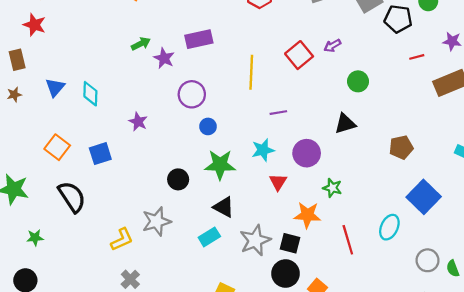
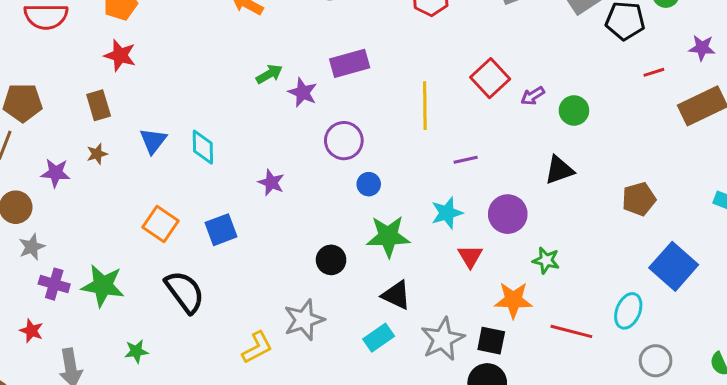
purple arrow: (332, 46) -> (533, 96), moved
red line: (348, 240) -> (571, 331), turned -56
gray circle: (427, 260) -> (656, 361), moved

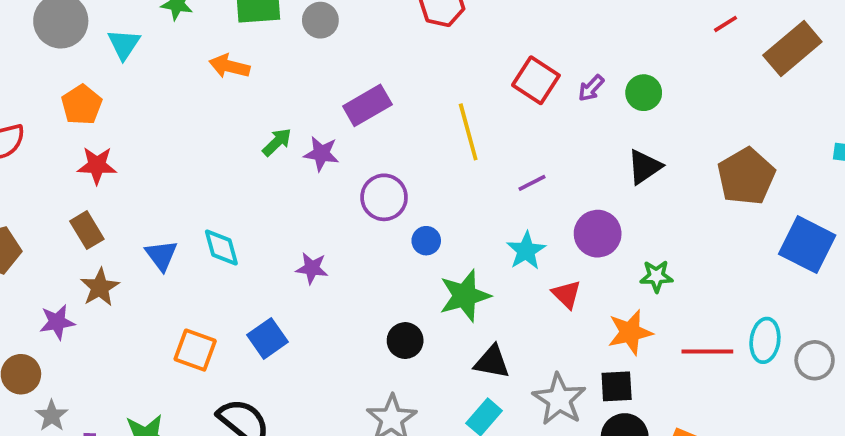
brown star: (97, 154) -> (100, 287), size x1.5
brown pentagon: (639, 199) -> (746, 176), size x1.4
cyan ellipse: (628, 311) -> (765, 340), moved

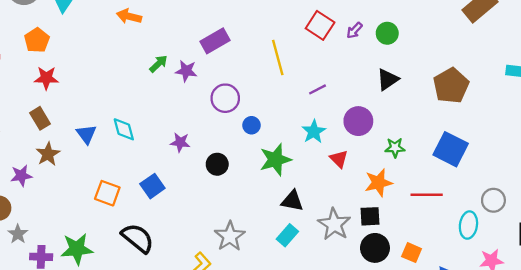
blue square: (807, 245) -> (451, 149), moved
cyan ellipse: (765, 340) -> (468, 225), moved
black circle: (405, 341) -> (217, 164), moved

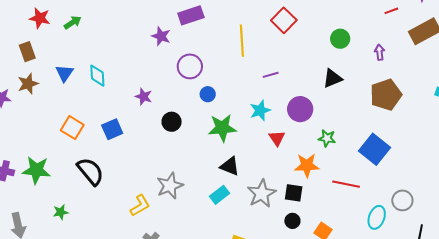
purple arrow: (354, 30) -> (380, 52), moved, turned 119
green arrow: (158, 64) -> (73, 23), moved
black circle: (375, 248) -> (292, 221), size x0.6

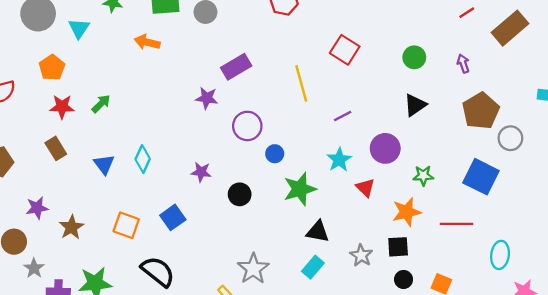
cyan diamond: (97, 76) -> (143, 159), turned 40
brown star: (28, 84) -> (71, 227), moved
gray star: (262, 194) -> (361, 255), size x0.7
gray circle: (402, 200) -> (510, 138), moved

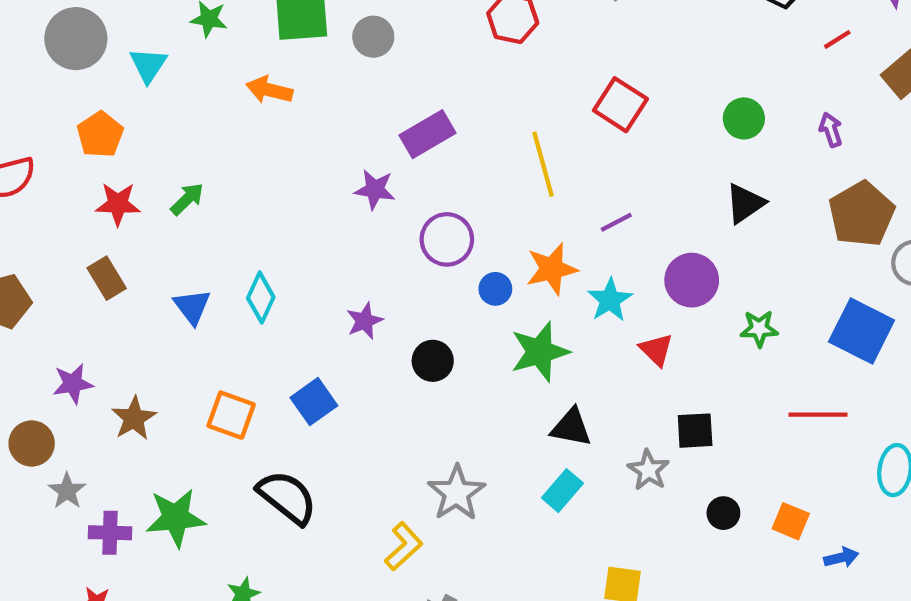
purple star: (201, 172) -> (365, 321), turned -30
orange star: (407, 212) -> (552, 269), moved
black square: (398, 247) -> (695, 431), moved

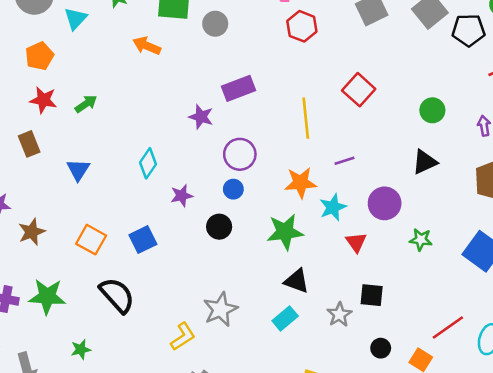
blue circle: (495, 289) -> (233, 189), moved
cyan diamond: (261, 298) -> (148, 163), moved
red line: (818, 415) -> (448, 327), moved, turned -44

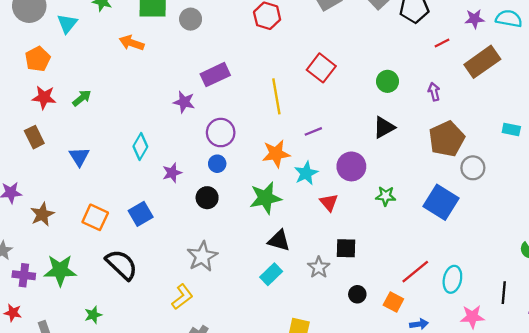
gray star: (220, 309) -> (202, 256), moved

